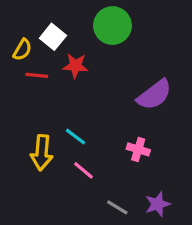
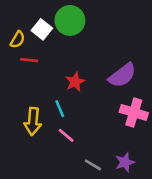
green circle: (112, 26) -> (70, 20), moved
red star: (75, 66) -> (75, 82), moved, turned -30
cyan line: (75, 137) -> (60, 109), turned 30
pink cross: (138, 149) -> (134, 112), moved, size x1.5

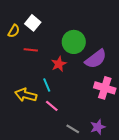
green circle: (70, 20) -> (74, 42), moved
red line: (29, 60) -> (31, 50), moved
yellow arrow: (33, 121) -> (26, 95), turned 100

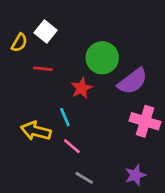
gray line: (73, 129) -> (84, 178), moved

